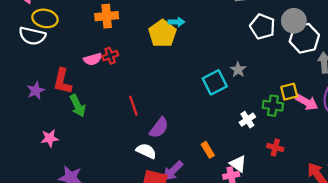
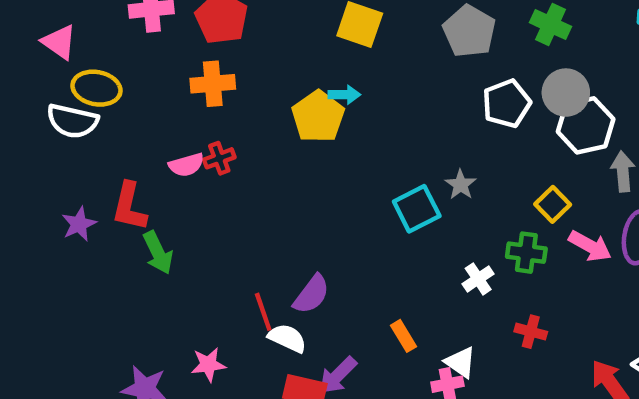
white pentagon: (262, 27) -> (507, 103), turned 30
yellow square: (289, 92) -> (553, 204), moved, turned -30
red line: (133, 106) -> (263, 312), moved
pink star: (50, 138) -> (208, 364), moved

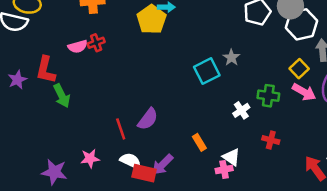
yellow square: (553, 204) -> (299, 69), moved
white semicircle: (287, 338) -> (131, 161), moved

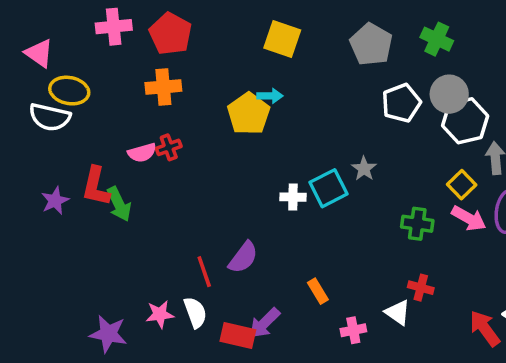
green arrow: (62, 96) -> (119, 204), moved
white cross: (241, 110) -> (293, 197), moved, turned 35
white triangle: (231, 157) -> (398, 312), moved
white semicircle: (131, 161) -> (195, 312), moved, turned 45

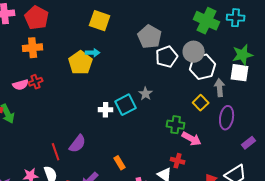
green cross: (437, 39) -> (207, 21), moved, size x1.4
gray pentagon: (371, 44) -> (150, 37), moved
pink arrow: (469, 218) -> (192, 139), moved

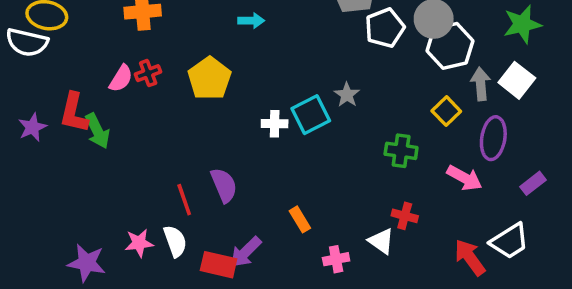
yellow pentagon: (81, 63) -> (210, 78), moved
white square: (240, 73) -> (517, 80), moved, turned 30
pink semicircle: (21, 85) -> (121, 78), turned -42
pink arrow: (192, 139) -> (464, 178), moved
purple semicircle: (78, 144) -> (224, 185), turned -60

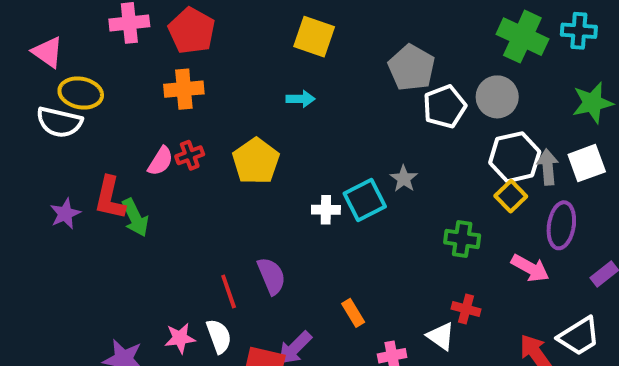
white hexagon: (450, 46) -> (515, 157), moved
white square: (517, 80) -> (587, 163), turned 32

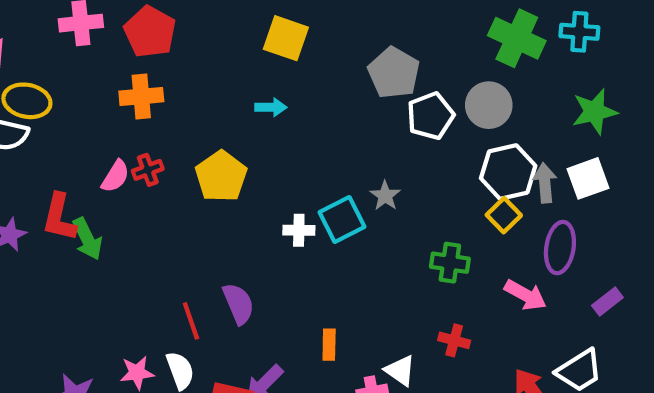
orange rectangle: (353, 313) -> (329, 345), turned 32
white triangle: (441, 336) -> (400, 371), moved

